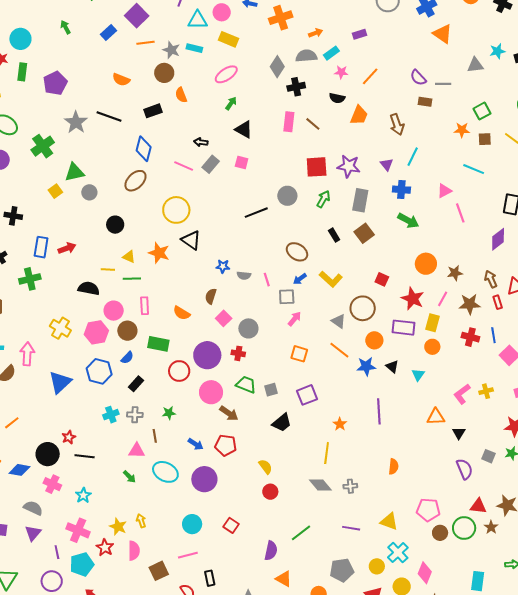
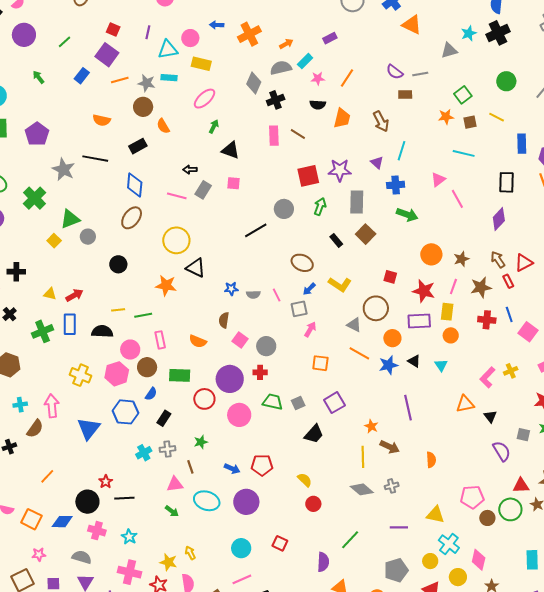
blue rectangle: (41, 247) -> (70, 324), moved
yellow triangle: (129, 257) -> (50, 294), moved
brown arrow: (229, 413) -> (390, 447), moved

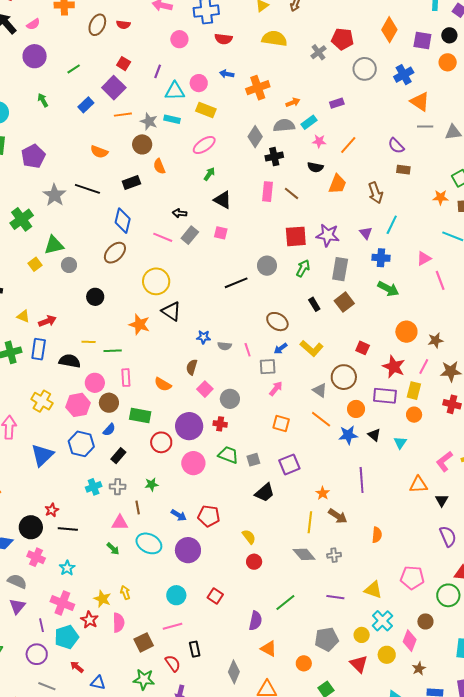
gray line: (420, 74) -> (425, 126), moved
brown circle: (487, 518) -> (425, 621), moved

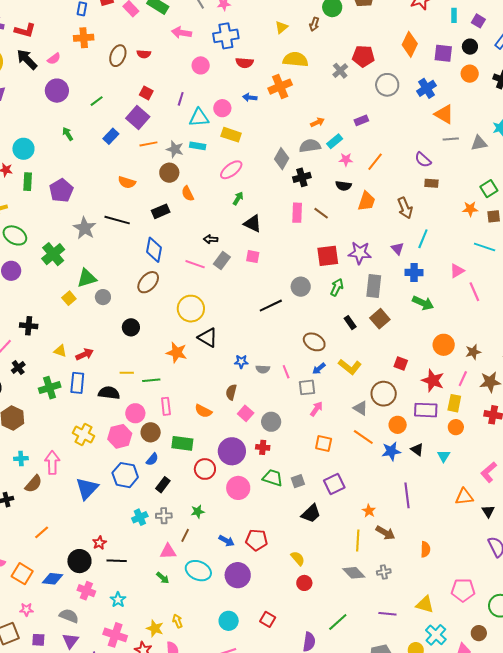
orange cross: (258, 88) -> (280, 87), moved
brown line: (138, 508) -> (185, 535), turned 40

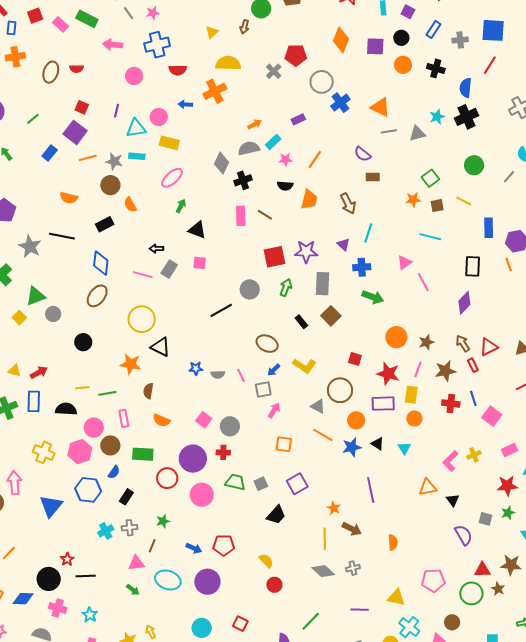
blue cross: (427, 88) -> (340, 103), moved
brown semicircle: (231, 392) -> (148, 391), moved

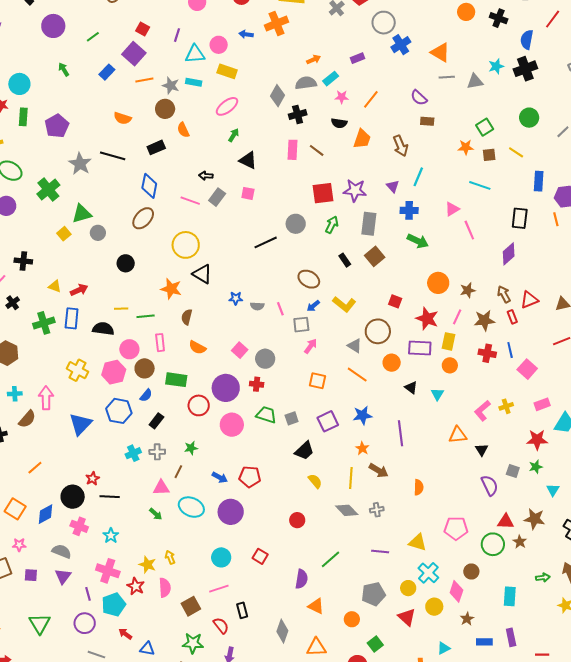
blue star: (352, 447) -> (362, 415), moved
yellow semicircle: (266, 561) -> (315, 481), moved
blue diamond: (23, 599) -> (46, 514), turned -35

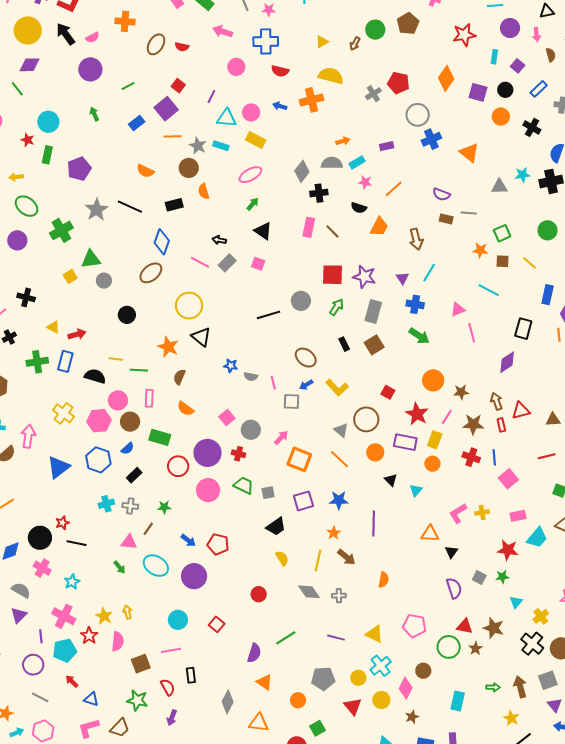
gray line: (447, 77) -> (469, 213), moved
purple semicircle: (419, 98) -> (441, 194), turned -30
pink arrow: (311, 346) -> (281, 438), moved
orange square: (317, 381) -> (299, 459), size x1.4

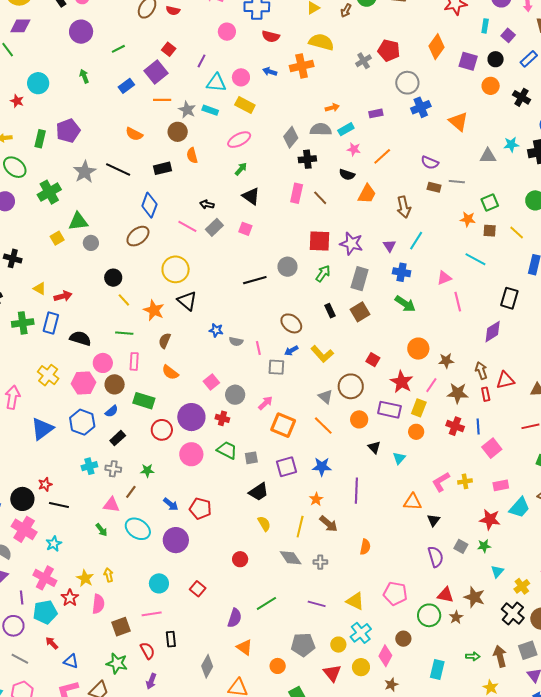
green rectangle: (47, 155) -> (40, 139), moved
yellow line: (116, 359) -> (124, 300), moved, turned 40
pink cross: (42, 568) -> (24, 529), size x1.4

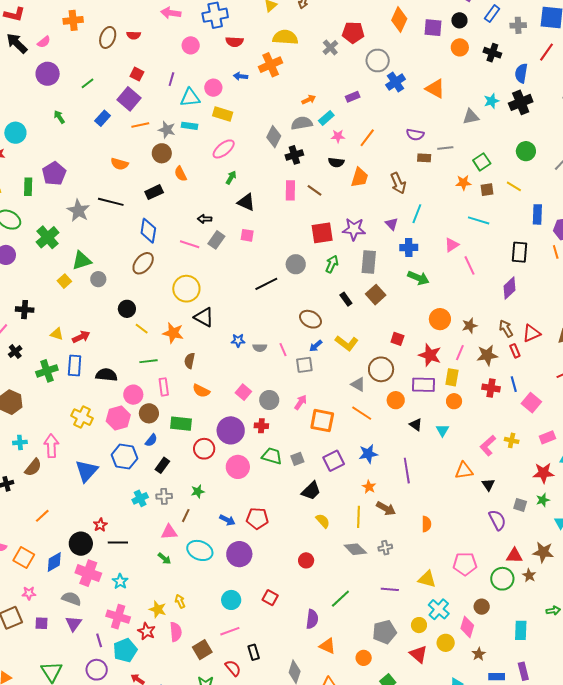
yellow cross: (465, 481) -> (512, 440), turned 32

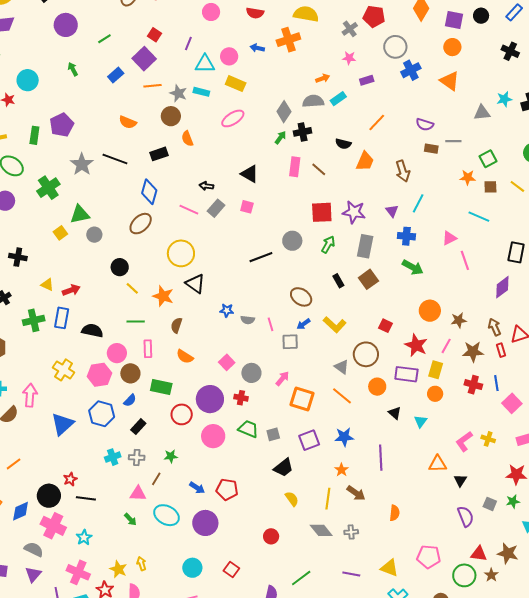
orange circle: (460, 47) -> (452, 47), moved
pink star: (338, 136) -> (349, 58), moved
green arrow: (231, 177) -> (280, 137), moved

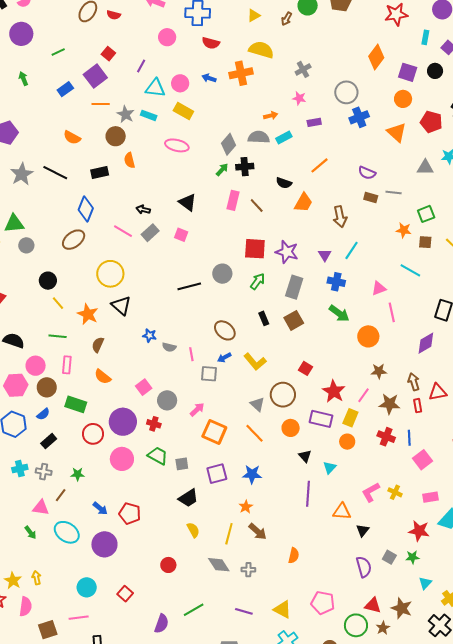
red pentagon: (374, 16) -> (431, 122), moved
pink ellipse: (233, 118) -> (177, 145), turned 40
orange circle: (430, 311) -> (368, 336), moved
purple line: (381, 458) -> (308, 494), moved

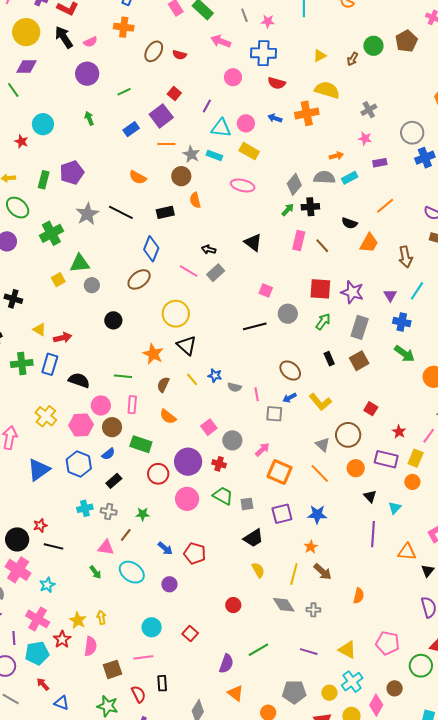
pink square: (181, 235) -> (266, 291), moved
yellow line: (58, 303) -> (192, 379), moved
red star: (334, 391) -> (399, 432), size x0.6
purple circle: (104, 544) -> (169, 584), size x0.6

